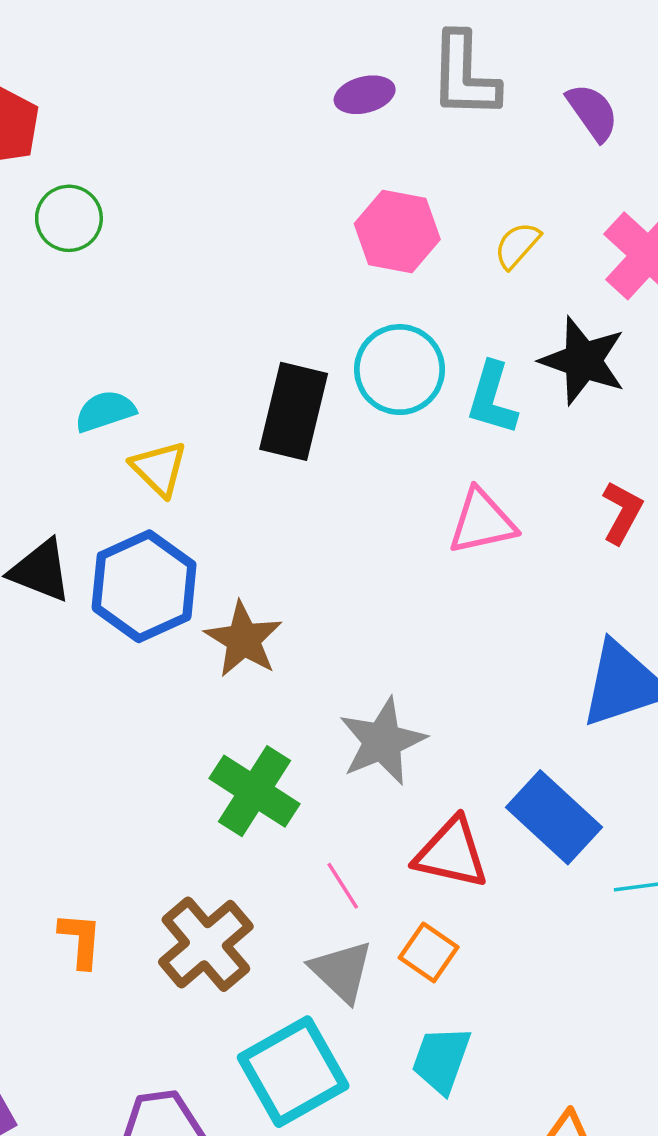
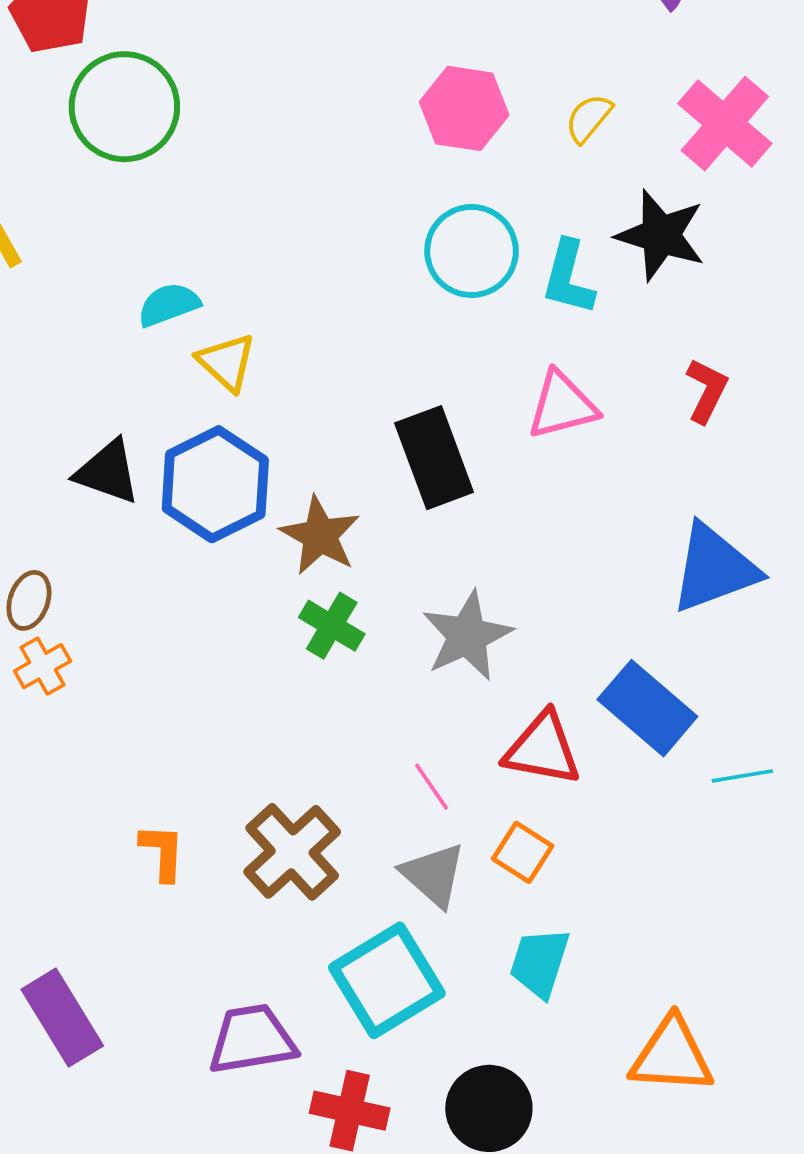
green circle: (69, 218) -> (124, 107), size x1.6
black rectangle: (294, 411) -> (434, 458), moved, turned -32
green cross: (254, 791) -> (332, 626), moved, size x0.7

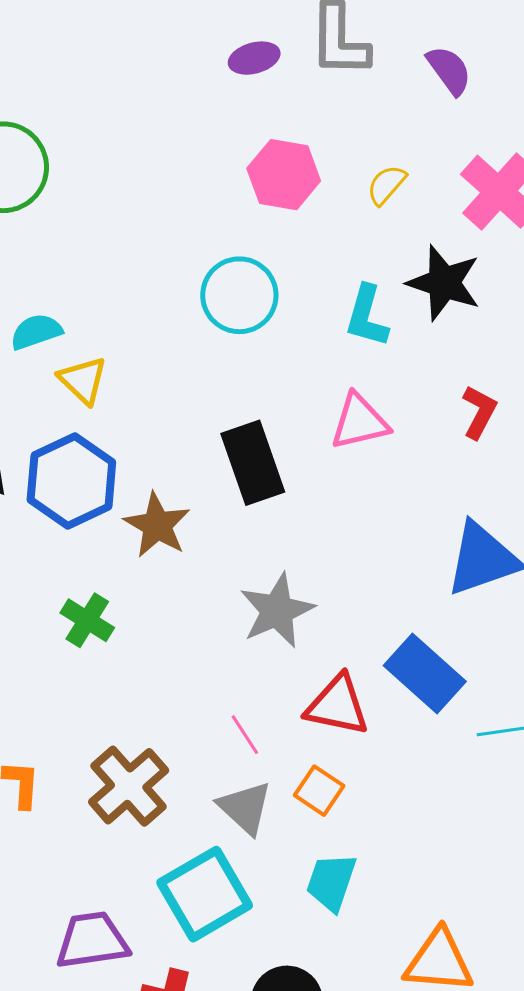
cyan circle: (472, 251) -> (239, 295), moved
green cross: (332, 626) -> (87, 620), moved

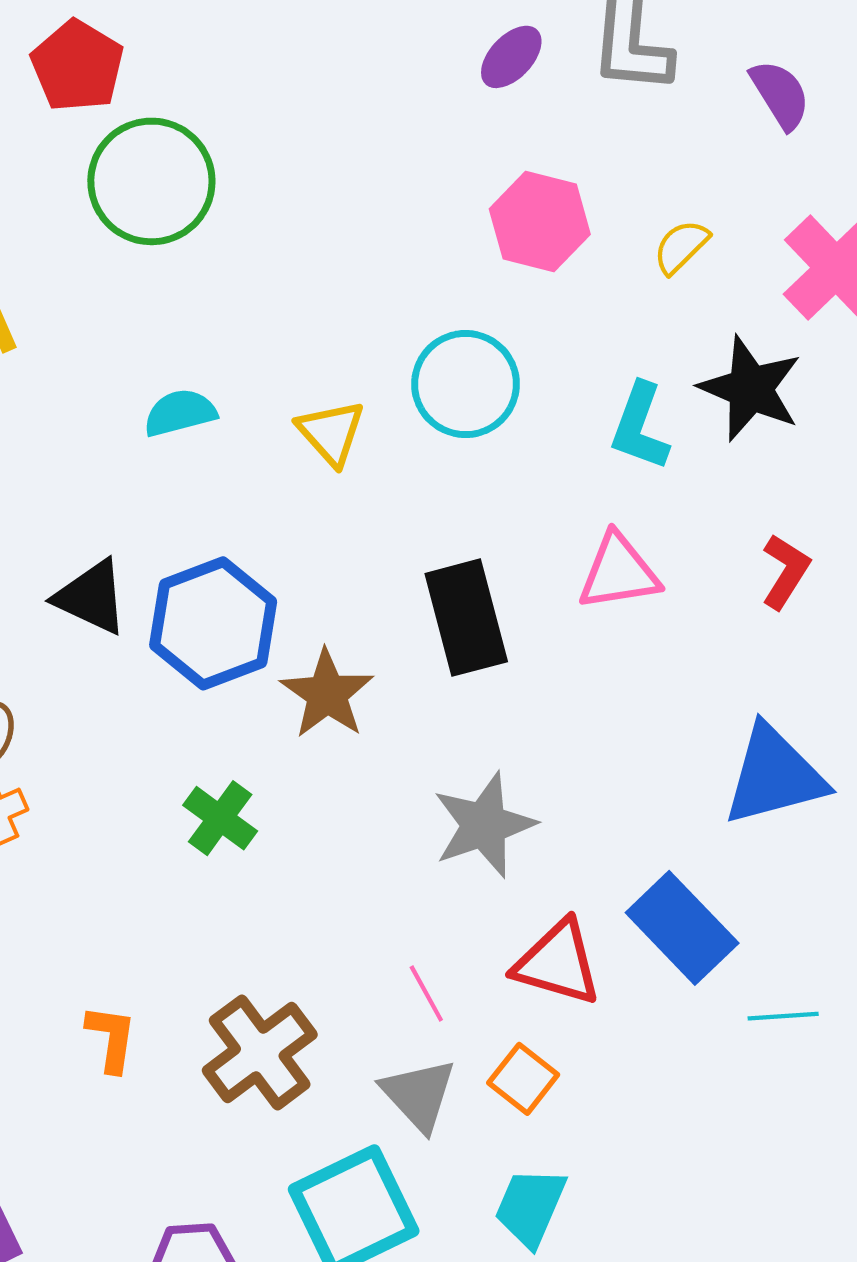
purple ellipse: (254, 58) -> (511, 57), turned -36
yellow triangle: (83, 380) -> (331, 433), moved

